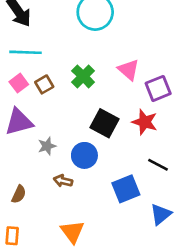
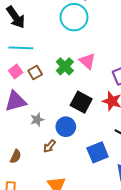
pink triangle: (129, 70) -> (87, 61), moved
brown arrow: (63, 181) -> (49, 146), turned -64

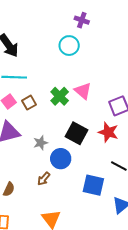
cyan circle: (74, 17) -> (69, 46), size x0.7
gray star: (37, 120) -> (41, 143), moved
blue square: (98, 152) -> (93, 185), turned 35

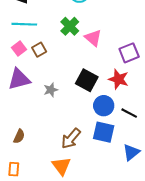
green cross: (60, 96) -> (70, 26), moved
blue circle: (61, 159) -> (104, 106), moved
brown arrow: (44, 179) -> (71, 138), moved, size x1.5

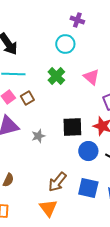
pink triangle: (93, 38) -> (91, 77), moved
black square: (87, 80) -> (72, 127), turned -30
blue square: (104, 132) -> (88, 188), moved

